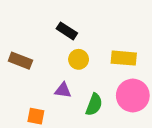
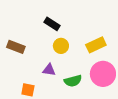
yellow rectangle: (124, 58) -> (96, 45), turned -30
green semicircle: (94, 105) -> (73, 81), turned 54

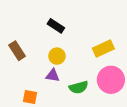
yellow circle: (61, 46) -> (57, 56), moved
brown rectangle: (16, 47) -> (17, 51), turned 36

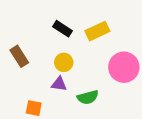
yellow rectangle: (103, 49) -> (97, 31), moved
pink circle: (111, 80) -> (124, 67), moved

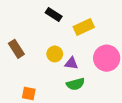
black rectangle: (63, 29) -> (54, 15), moved
purple triangle: (59, 84) -> (71, 63), moved

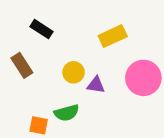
black rectangle: (54, 15) -> (41, 29), moved
green semicircle: (75, 84) -> (67, 113), moved

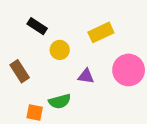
brown rectangle: (22, 65) -> (20, 71), moved
yellow circle: (74, 72) -> (60, 50), moved

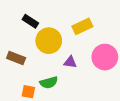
yellow circle: (60, 50) -> (49, 41), size x1.6
brown rectangle: (20, 71) -> (16, 58), turned -36

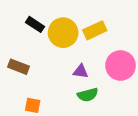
yellow circle: (49, 41) -> (63, 33), moved
green semicircle: (49, 83) -> (88, 95), moved

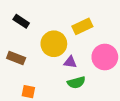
black rectangle: (35, 24) -> (21, 21), moved
yellow circle: (63, 33) -> (54, 44), moved

